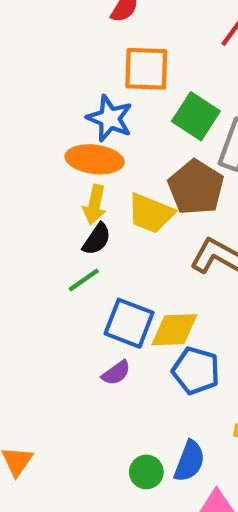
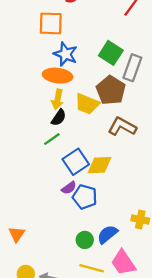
orange square: (146, 69) -> (51, 23), moved
blue square: (129, 323) -> (76, 162), turned 35
blue pentagon: (196, 371) -> (85, 197), moved
blue semicircle: (189, 461) -> (107, 234), turned -150

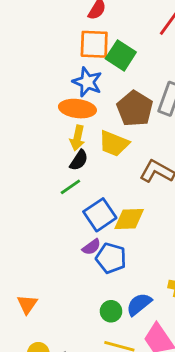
orange square: (51, 23) -> (94, 44), moved
green square: (111, 53) -> (121, 55), moved
brown pentagon: (111, 90) -> (135, 109), moved

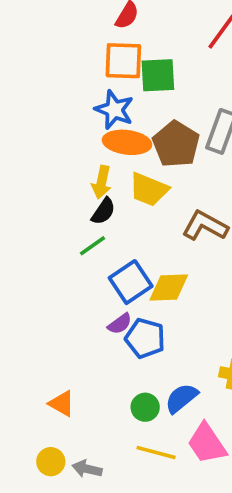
green square: (121, 55) -> (158, 75), turned -36
orange ellipse: (77, 109) -> (127, 142), moved
orange triangle: (27, 304) -> (62, 404), moved, turned -35

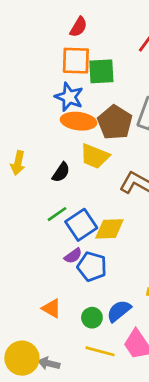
yellow arrow: (102, 182) -> (18, 163), moved
green line: (93, 246) -> (57, 214), moved
orange triangle: (62, 404) -> (52, 308), moved
yellow circle: (51, 462) -> (22, 358), size x1.6

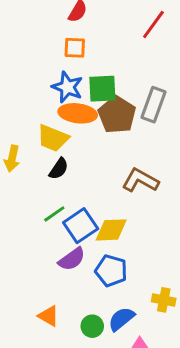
orange square: (76, 61) -> (75, 48), size x0.7
green square: (101, 71) -> (102, 89), moved
yellow trapezoid: (95, 156) -> (53, 138), moved
purple semicircle: (73, 256) -> (72, 259), size x1.4
blue pentagon: (92, 267) -> (111, 271), moved

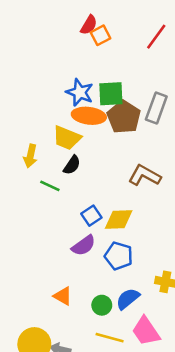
orange square: (75, 48) -> (100, 35), moved, turned -30
green line: (54, 214) -> (50, 186), moved, turned 60
blue square: (81, 226) -> (91, 216), size x0.7

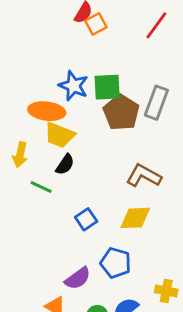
orange ellipse: (89, 116) -> (47, 111), moved
yellow diamond: (119, 220) -> (135, 218), moved
purple semicircle: (84, 246) -> (78, 278), moved

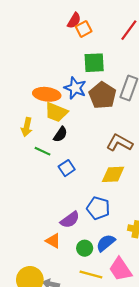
blue star: (73, 86) -> (75, 88), moved
green square: (107, 87) -> (94, 63), moved
blue square: (86, 219) -> (67, 168), moved

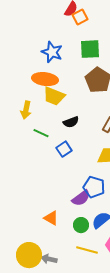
blue star: (75, 88) -> (52, 52), moved
black semicircle: (60, 134) -> (71, 122), moved, turned 35
purple semicircle: (70, 220) -> (81, 198), moved

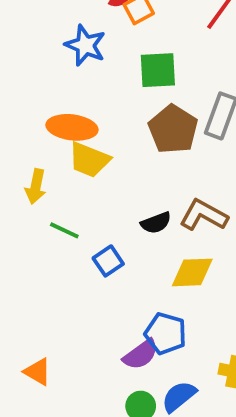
blue star: (52, 52) -> (85, 45), moved
black semicircle: (71, 122) -> (156, 223), moved
orange triangle: (51, 218) -> (38, 372), moved

